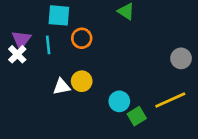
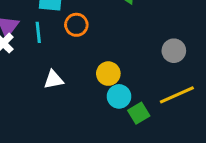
gray circle: (181, 58) -> (174, 51), moved
yellow circle: (82, 81) -> (108, 74), moved

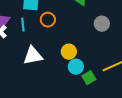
gray circle: (174, 51) -> (102, 24), moved
white triangle: (53, 80) -> (33, 56), size x1.5

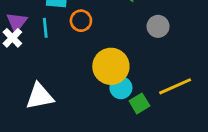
yellow circle: (69, 52) -> (111, 66), size x1.6
white triangle: (33, 56) -> (40, 96), moved

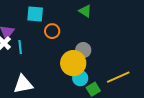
gray circle: (158, 26) -> (83, 50), moved
cyan line: (45, 28) -> (20, 47), moved

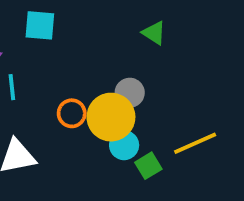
green triangle: (85, 11) -> (154, 33), moved
orange circle: (52, 31) -> (72, 113), moved

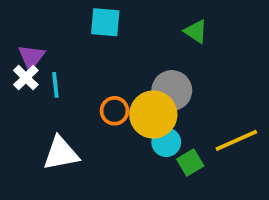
cyan square: (40, 25) -> (105, 22), moved
gray circle: (130, 93) -> (172, 90), size x1.4

